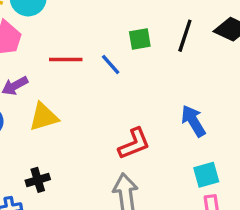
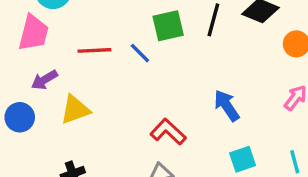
green square: (140, 39) -> (168, 26), size x1.4
red L-shape: (134, 144) -> (168, 132), turned -112

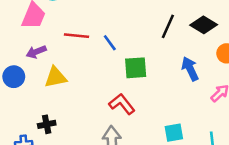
green square: (168, 26) -> (136, 68), moved
blue arrow: (227, 106) -> (190, 69), moved

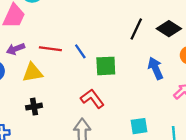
red line: (76, 36) -> (50, 49), moved
blue line: (110, 43) -> (80, 51), moved
black cross: (47, 124) -> (34, 107), moved

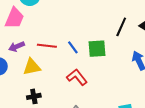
green square: (106, 66) -> (97, 49), moved
red L-shape: (92, 99) -> (77, 77), moved

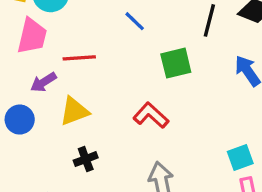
red line: (47, 46) -> (79, 58), moved
blue line: (73, 47) -> (135, 21), moved

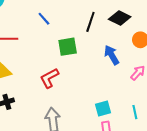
red L-shape: (151, 115) -> (49, 78), turned -75

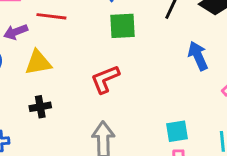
green square: (68, 47) -> (123, 26), moved

